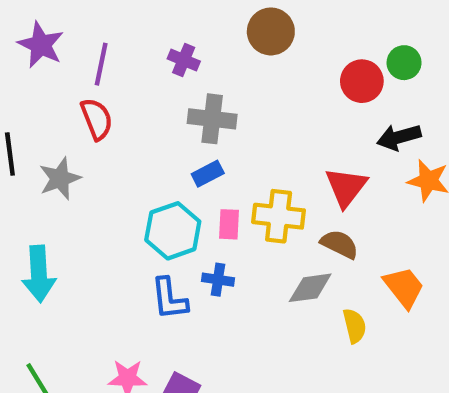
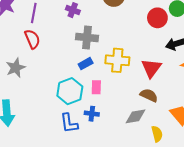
yellow cross: (279, 216) -> (117, 60), moved

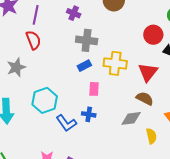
red circle: (157, 18) -> (153, 35), moved
cyan hexagon: (70, 91) -> (45, 100), moved
blue L-shape: (69, 123) -> (66, 123), turned -30

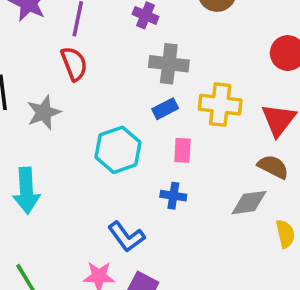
cyan hexagon: (45, 100) -> (118, 150), moved
blue L-shape: (66, 123) -> (126, 237), moved

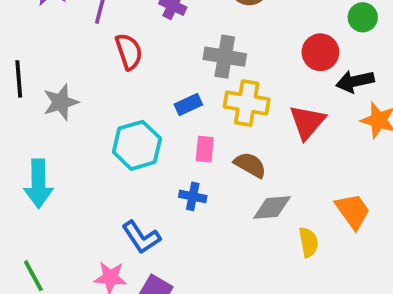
red semicircle: (74, 64) -> (129, 52), moved
gray cross: (169, 64) -> (225, 57), moved
brown semicircle: (273, 167) -> (250, 165), moved

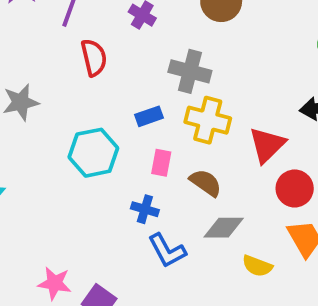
red circle: (320, 52) -> (295, 188), moved
blue L-shape: (141, 237) -> (167, 251), moved
yellow semicircle: (309, 242) -> (257, 266), turned 116

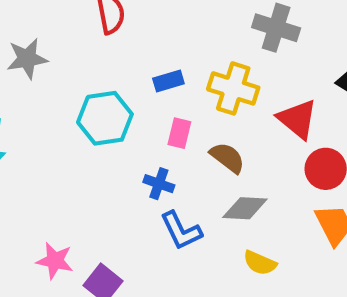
gray cross: (190, 71) -> (276, 28), moved
red triangle: (267, 145) -> (297, 119), turned -39
yellow semicircle: (257, 266) -> (260, 263), moved

